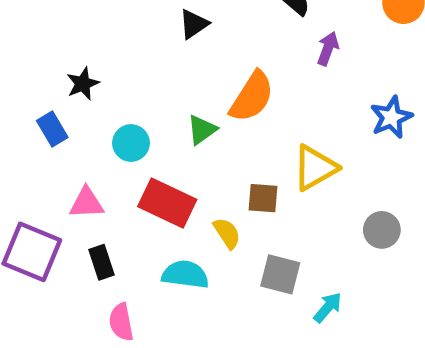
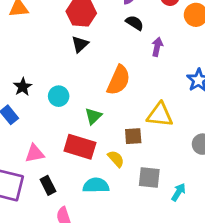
green triangle: (202, 130) -> (93, 116), moved
cyan circle: (131, 143) -> (59, 96), moved
yellow triangle: (315, 168) -> (160, 115), turned 44

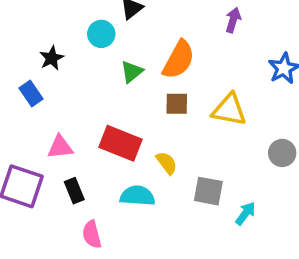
cyan circle: (59, 96) -> (101, 34), moved
green triangle: (93, 116) -> (132, 72), moved
brown square: (133, 136) -> (177, 104), moved

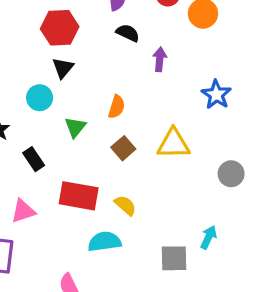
orange semicircle: (179, 60) -> (117, 107), size x0.6
brown square: (177, 104) -> (123, 148), turned -30
black rectangle: (74, 191) -> (34, 159), moved
gray square: (208, 191) -> (174, 258), moved

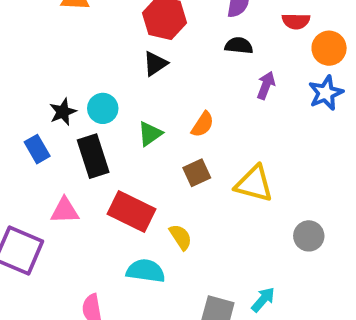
black semicircle: (128, 33) -> (239, 46), turned -35
blue star: (216, 95) -> (326, 93), moved
cyan circle: (40, 98) -> (103, 108), moved
black rectangle: (34, 159) -> (93, 156), size x1.5

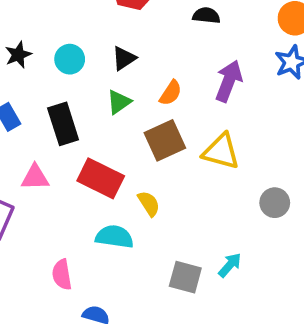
black triangle: (155, 64) -> (124, 58), moved
purple arrow: (266, 85) -> (229, 81), moved, size x1.5
cyan circle: (103, 108) -> (70, 59), moved
black star: (63, 112) -> (18, 55), moved
brown square: (197, 173) -> (165, 140), size x1.5

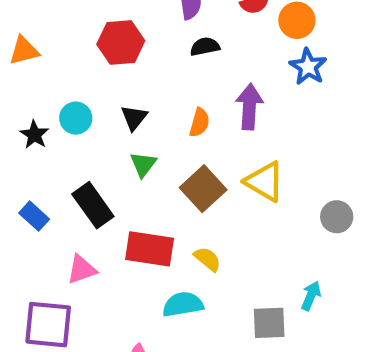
black star: (18, 55) -> (34, 135), moved
cyan circle: (70, 59) -> (76, 118), moved
orange semicircle: (171, 93) -> (200, 122), moved
yellow triangle: (221, 151) -> (265, 182), turned 33

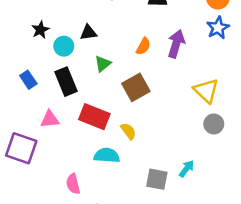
cyan circle: (76, 118) -> (64, 46), moved
black triangle: (134, 118) -> (88, 33), moved, turned 30
yellow triangle: (265, 182) -> (206, 91), moved

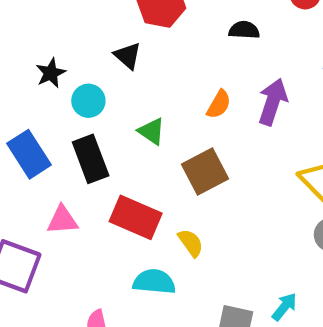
black triangle: (88, 33) -> (128, 56), moved, turned 48
green triangle: (103, 64) -> (152, 131), turned -48
blue rectangle: (28, 80) -> (29, 154), size x1.5

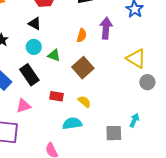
cyan circle: (88, 101) -> (34, 47), moved
red rectangle: (136, 217) -> (56, 96), size x0.6

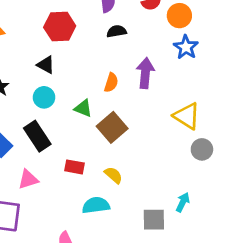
green triangle: (54, 55) -> (83, 108), moved

